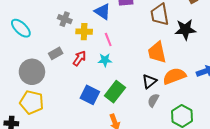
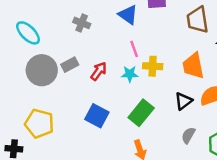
yellow cross: (84, 32) -> (153, 66), moved
gray circle: (32, 72) -> (42, 70), moved
blue square: (90, 95) -> (97, 116), moved
gray semicircle: (153, 100) -> (188, 135), moved

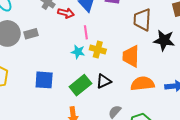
red arrow: (99, 71) -> (66, 13), moved, turned 56
black triangle: (183, 101) -> (104, 81), moved
blue square: (97, 116) -> (44, 80), turned -36

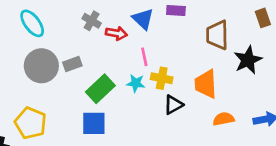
black star: (164, 40) -> (248, 60), turned -30
black triangle: (104, 81) -> (173, 105), moved
orange semicircle: (142, 84) -> (224, 119), size x0.7
green rectangle: (80, 85) -> (100, 89), moved

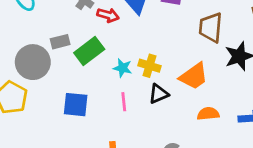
pink line: (144, 57) -> (124, 102), moved
gray circle: (41, 66) -> (33, 62), moved
orange trapezoid: (206, 84) -> (194, 76), turned -128
green rectangle: (100, 89) -> (89, 51), moved

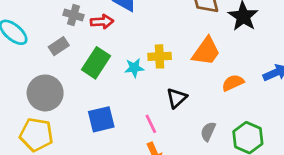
gray rectangle: (60, 42) -> (59, 46), moved
black triangle: (159, 94) -> (177, 98), moved
pink line: (124, 102) -> (151, 124), moved

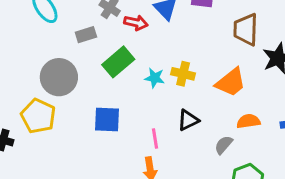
gray semicircle: (208, 131) -> (224, 145), moved

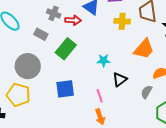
gray rectangle: (86, 35) -> (41, 34), turned 56
yellow cross: (183, 74) -> (122, 21), moved
cyan star: (155, 78) -> (104, 60), moved

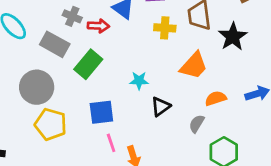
gray rectangle: (41, 34) -> (55, 44), size x1.5
blue square: (65, 89) -> (101, 112), moved
yellow pentagon: (18, 95) -> (51, 124), moved
pink line: (100, 96) -> (111, 143), moved

